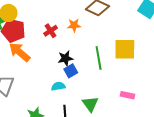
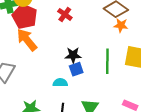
orange star: (74, 25) -> (121, 25), moved
red cross: (51, 31) -> (65, 14), moved, turned -32

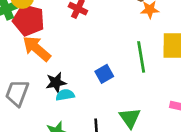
black star: (73, 55) -> (56, 83), moved
cyan semicircle: (60, 83) -> (65, 95), moved

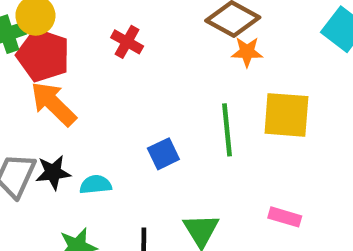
black star: (56, 83) -> (53, 172), moved

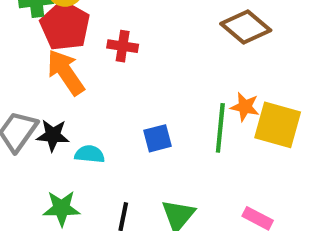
red cross: (127, 42) -> (123, 46), moved, turned -32
orange star: (247, 52) -> (245, 107), moved

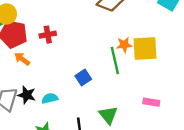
orange arrow: (66, 72) -> (22, 59), size x0.6
black star: (53, 135) -> (27, 95), turned 30

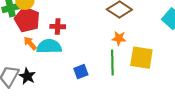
orange star: (124, 45) -> (119, 38), moved
cyan semicircle: (50, 98) -> (49, 46), moved, size x1.6

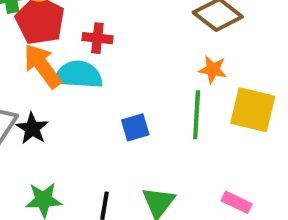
orange arrow: (30, 43) -> (42, 66), size x1.6

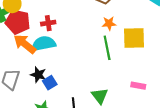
blue square: (135, 127) -> (50, 83), moved
black star: (32, 128) -> (38, 75), moved

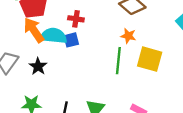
red cross: (48, 23) -> (76, 19), moved
blue square: (50, 83) -> (71, 40), moved

